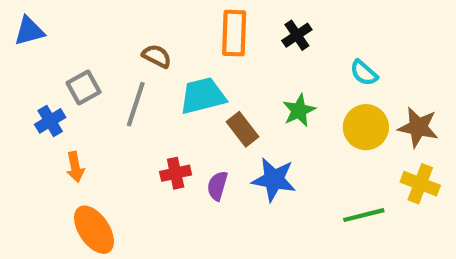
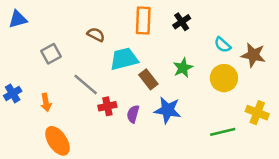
gray line: (136, 104) -> (86, 84), moved, turned -68
blue cross: (50, 121) -> (13, 93), moved
brown star: (418, 127) -> (253, 55), moved

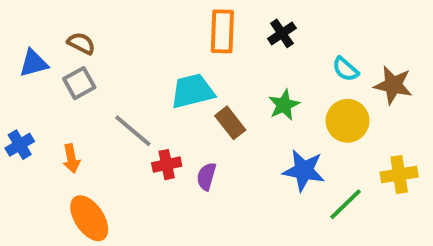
blue triangle: (18, 19) -> (34, 63), moved
brown semicircle: (96, 35) -> (81, 43), moved
blue star: (168, 110) -> (304, 170), moved
yellow cross: (257, 113) -> (399, 174), turned -30
green line: (223, 132) -> (346, 204), turned -30

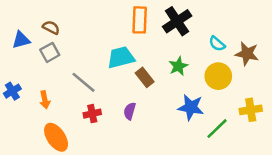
black cross: (282, 33) -> (177, 21), size x1.6
red cross: (167, 165) -> (92, 114), moved

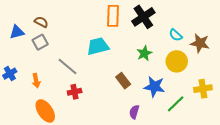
brown rectangle: (145, 77) -> (123, 81), moved
purple semicircle: (130, 111) -> (134, 112), moved

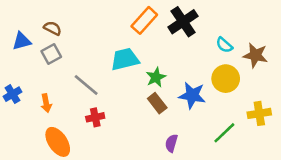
orange rectangle: (113, 16) -> (144, 20), turned 40
green star: (144, 53) -> (156, 77), moved
blue star: (154, 87) -> (192, 95), moved

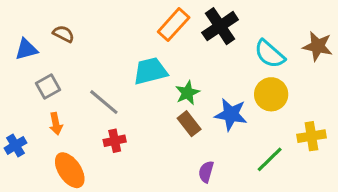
cyan semicircle: (224, 45) -> (270, 54), size x1.5
gray square: (51, 54) -> (48, 87), moved
brown star: (255, 55) -> (318, 46), moved
blue cross: (13, 94) -> (15, 145), moved

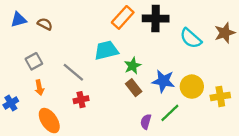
black cross: (220, 26) -> (156, 19), turned 35
brown star: (318, 46) -> (225, 33), turned -30
blue triangle: (26, 49) -> (19, 20), moved
yellow circle: (271, 94) -> (192, 87), moved
green line: (270, 159) -> (170, 113), moved

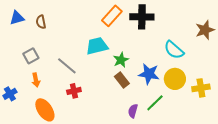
brown semicircle: (45, 24) -> (41, 22), turned -128
cyan semicircle: (191, 38) -> (174, 50), moved

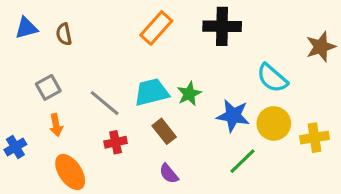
orange rectangle: (112, 16) -> (156, 28), moved
cyan trapezoid: (97, 46) -> (152, 92), moved
brown rectangle: (122, 80) -> (164, 131), moved
purple semicircle: (133, 111) -> (169, 174), moved, turned -56

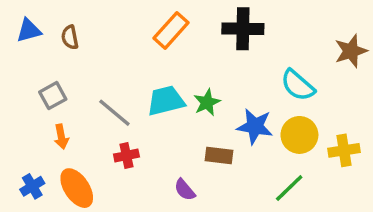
brown rectangle: (164, 131) -> (219, 156), moved, turned -45
blue cross: (15, 147) -> (32, 186), moved
green line: (242, 161) -> (289, 188), moved

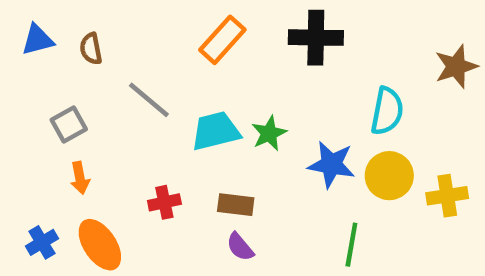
cyan semicircle: (298, 85) -> (387, 111), turned -120
gray line: (114, 113) -> (149, 100), moved
brown rectangle: (219, 156) -> (236, 205), moved
green line: (289, 188) -> (351, 245), moved, turned -36

